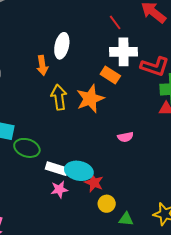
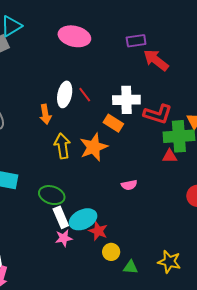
red line: (115, 22) -> (85, 95), moved
green ellipse: (27, 148) -> (52, 195), moved
white rectangle: (57, 169) -> (61, 217), turned 50
cyan ellipse: (79, 171) -> (83, 219), turned -36

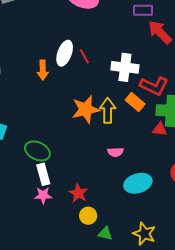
orange rectangle: (113, 123) -> (135, 102), moved
yellow arrow: (62, 146) -> (108, 111), moved
cyan ellipse: (83, 219) -> (138, 183), moved

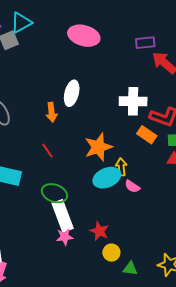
red line: (84, 56) -> (47, 151), moved
yellow arrow: (108, 111) -> (121, 167), moved, size x0.7
pink semicircle: (116, 152) -> (132, 186), turned 42
white rectangle: (43, 174) -> (63, 216), size x1.4
cyan ellipse: (138, 183) -> (107, 178), moved

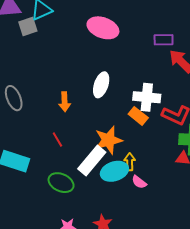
white ellipse: (72, 93) -> (101, 85), moved
orange rectangle: (147, 135) -> (138, 116), moved
white rectangle: (63, 216) -> (92, 161), moved, turned 56

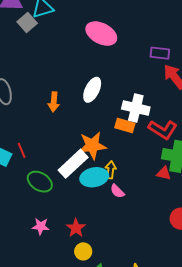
gray square: (28, 26) -> (27, 23), turned -30
orange rectangle: (138, 116) -> (125, 125), turned -30
red line: (57, 139) -> (22, 150), moved

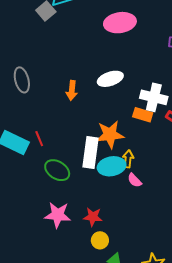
pink ellipse: (101, 34) -> (120, 23), turned -36
white ellipse: (92, 90) -> (110, 79), turned 45
white rectangle: (73, 164) -> (91, 153), turned -40
pink star: (41, 226) -> (58, 215), size x1.5
red star: (76, 228) -> (93, 217), turned -30

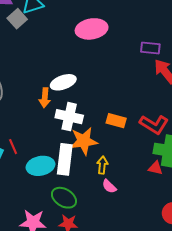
white ellipse: (110, 79) -> (63, 82), moved
white cross: (154, 97) -> (69, 117), moved
cyan ellipse: (112, 166) -> (40, 166), moved
green ellipse: (57, 170) -> (64, 198), moved

